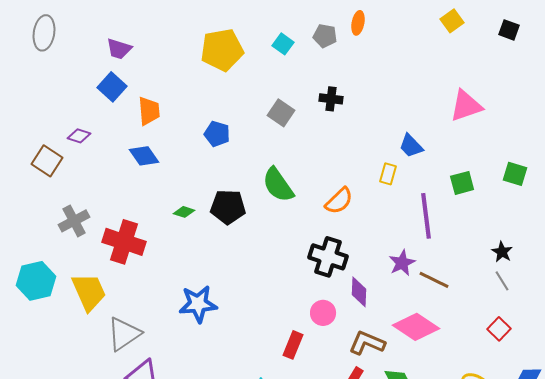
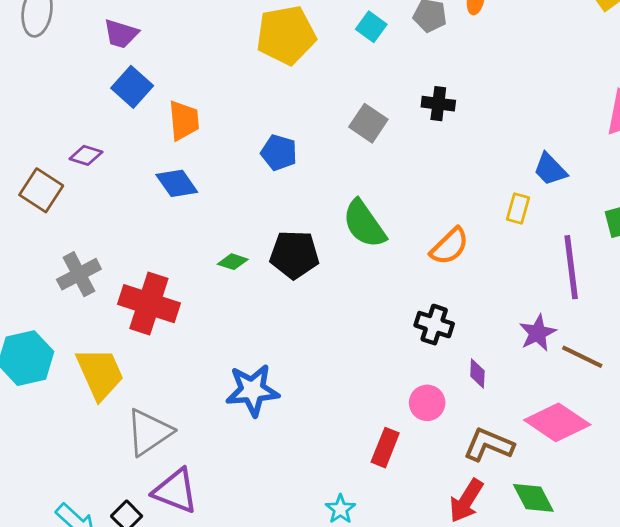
purple trapezoid: (119, 49) -> (121, 34), moved
black cross: (328, 257) -> (434, 325), size x0.7
purple diamond: (359, 292) -> (477, 373), size x0.7

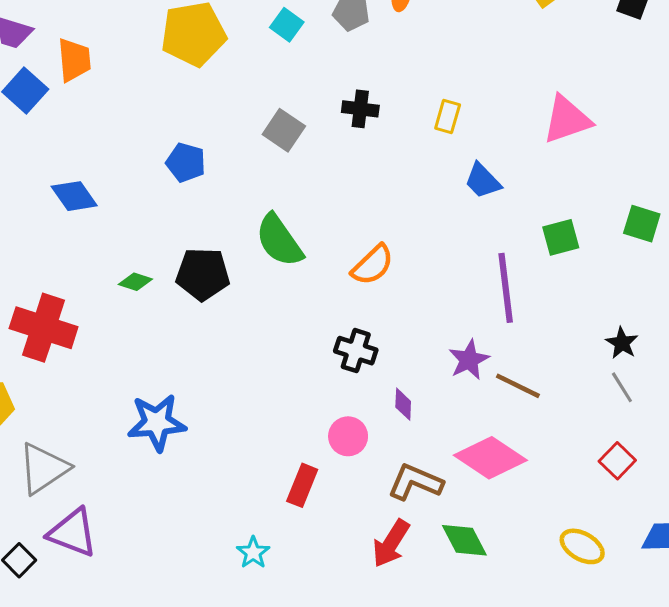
orange trapezoid: (184, 120) -> (74, 60), moved
yellow rectangle: (518, 208) -> (448, 117), moved

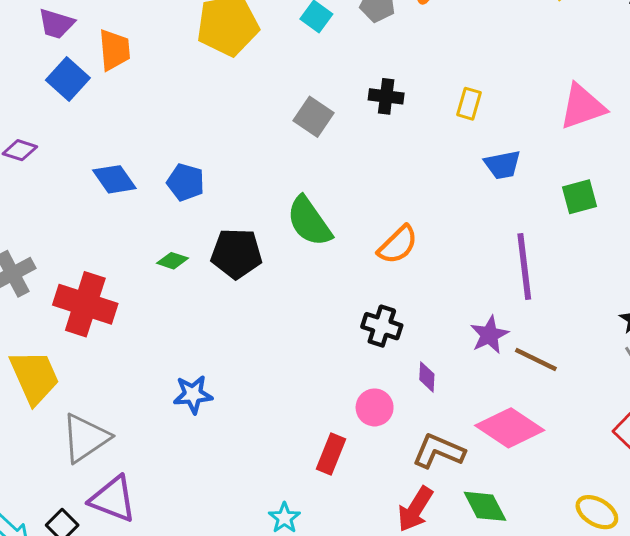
blue pentagon: (186, 162) -> (186, 182), moved
blue trapezoid: (483, 181) -> (502, 165), turned -57
green square: (561, 237) -> (579, 197), moved
blue star: (157, 423) -> (193, 394), size x0.7

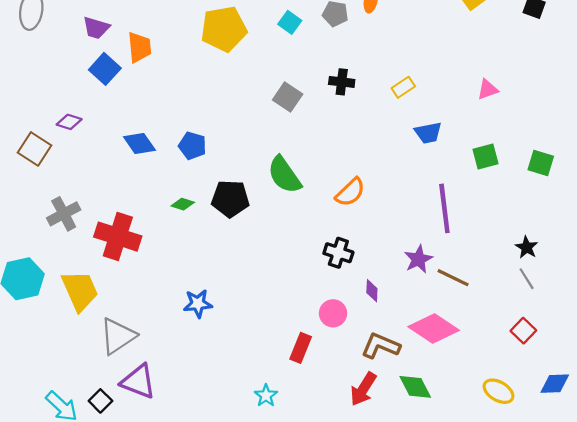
yellow rectangle: (469, 104) -> (403, 87), turned 40
pink triangle: (582, 107) -> (488, 89), size x0.6

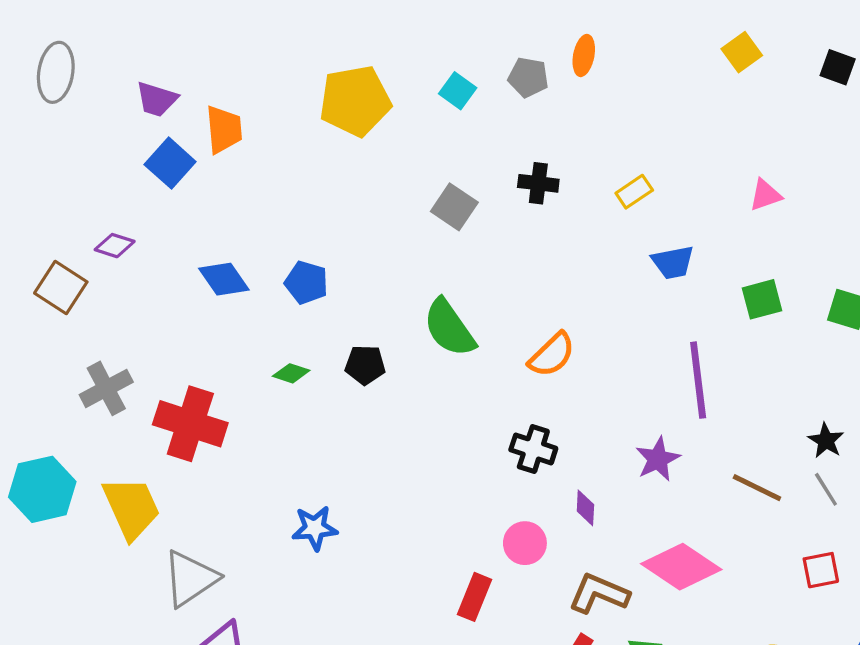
black pentagon: (230, 199) -> (365, 365), size x0.7
brown line: (453, 278) -> (757, 488), moved
red square: (523, 331) -> (821, 570), turned 35

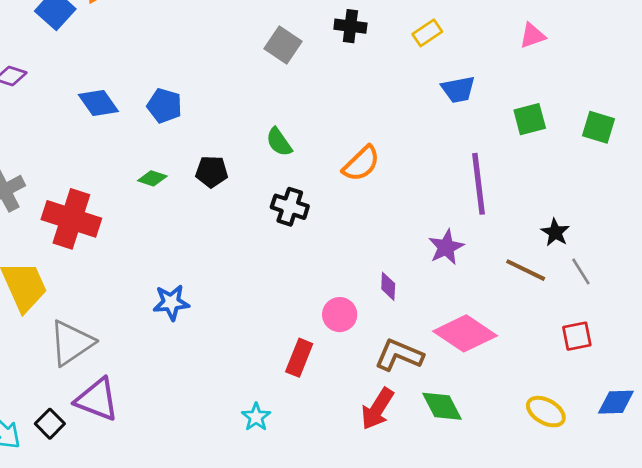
green semicircle: (449, 328) -> (279, 142), size x0.6
black star: (826, 441) -> (555, 232), moved
black cross: (533, 449) -> (290, 207), moved

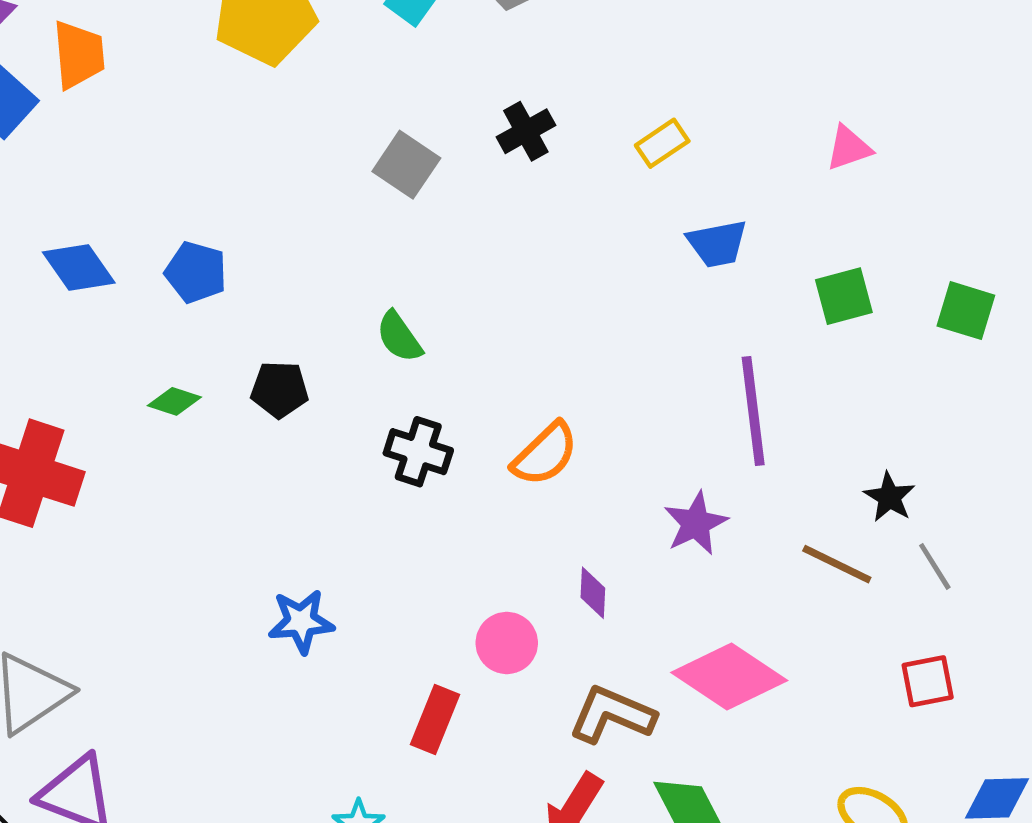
black cross: (350, 26) -> (526, 131), turned -36
orange semicircle: (361, 164) -> (545, 454), moved
blue star: (171, 302) -> (301, 621), moved

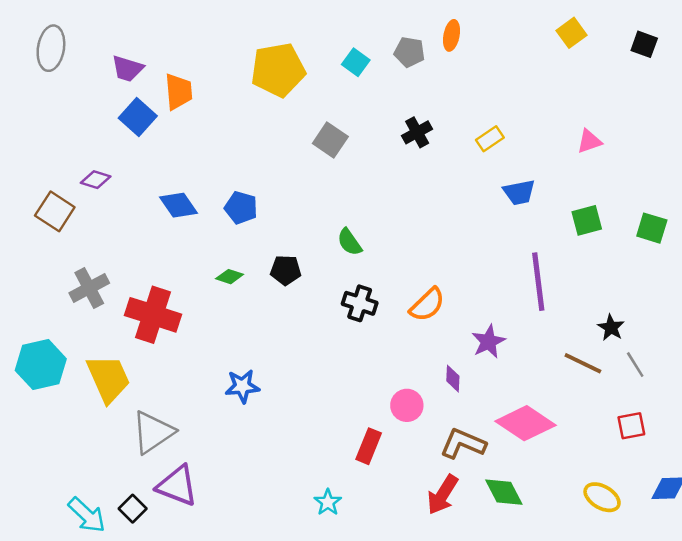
gray square: (406, 165) -> (330, 140), moved
purple star: (696, 523) -> (489, 342), moved
blue star: (301, 621) -> (242, 386), moved

